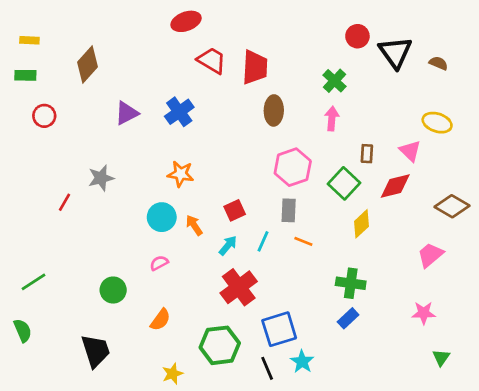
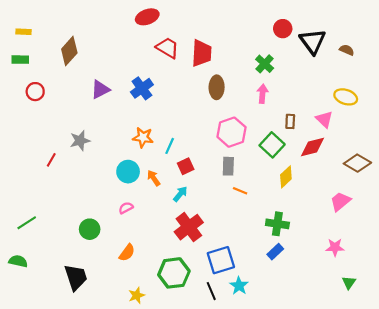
cyan line: (263, 241) -> (170, 146), moved
green semicircle: (23, 330) -> (18, 261), turned -54

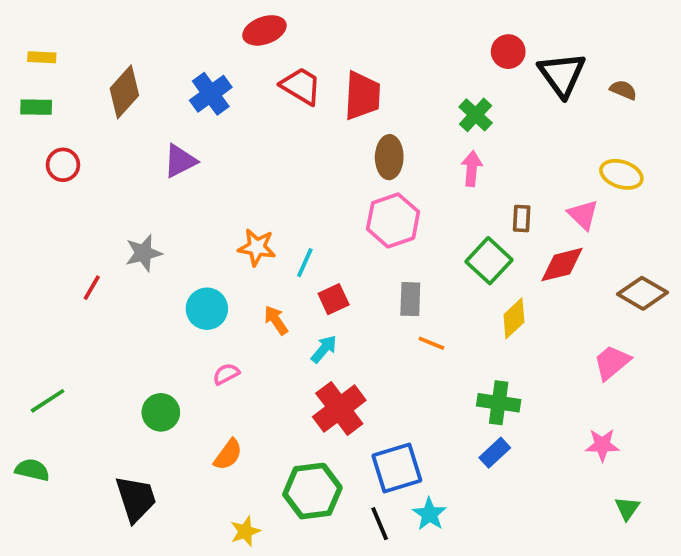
blue cross: (142, 88) -> (211, 94), moved
pink hexagon: (232, 132) -> (393, 220), moved
cyan circle: (128, 172) -> (207, 309), moved

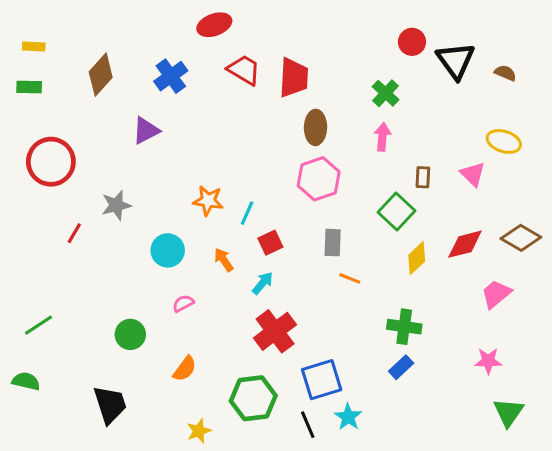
red circle: (63, 165) -> (51, 162), moved, size x1.8
red diamond: (562, 265) -> (465, 244), moved
green triangle: (627, 508) -> (508, 412), size x1.5

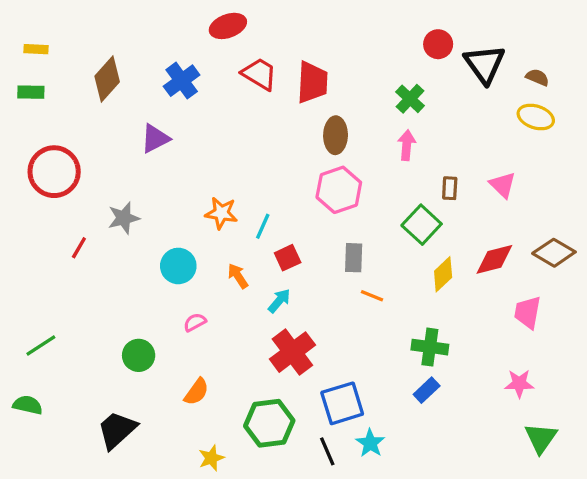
yellow ellipse: (504, 141) -> (536, 117), moved
pink trapezoid: (496, 294) -> (528, 312), turned -40
black trapezoid: (110, 404) -> (117, 430), turned -114

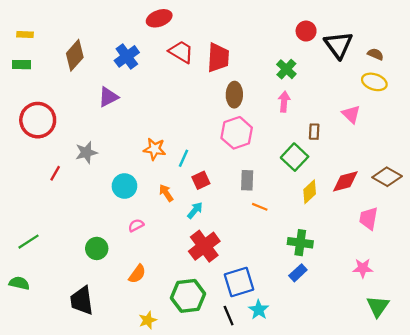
pink triangle: (503, 185) -> (351, 114), moved
black trapezoid: (117, 430) -> (82, 301), turned -56

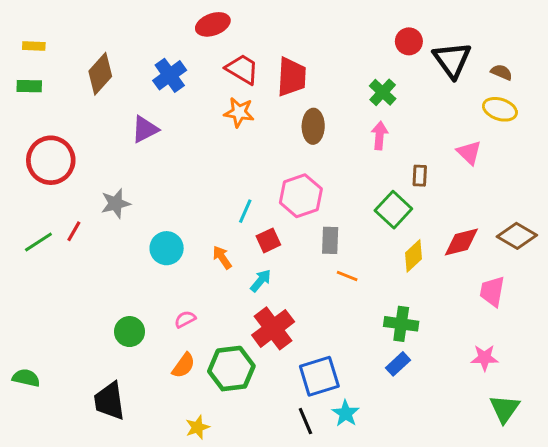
pink hexagon: (237, 133) -> (301, 196), moved
orange star: (155, 149) -> (239, 112), moved
pink semicircle: (136, 225) -> (185, 319), moved
green line: (28, 242) -> (38, 242), moved
green hexagon: (188, 296) -> (231, 369), moved

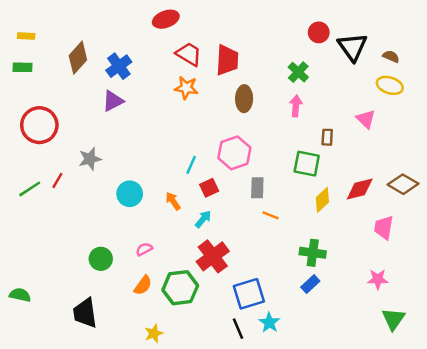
blue cross: (170, 75) -> (119, 66), moved
green square: (393, 210) -> (307, 164), turned -32

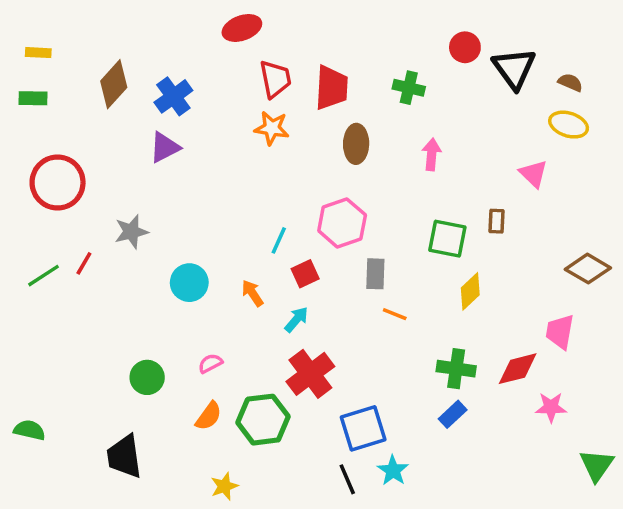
red trapezoid: (189, 54) -> (275, 79), turned 48
green cross: (298, 72) -> (409, 88), moved, turned -30
brown rectangle: (327, 137) -> (497, 221), moved
red diamond: (360, 189) -> (518, 369), moved
green triangle: (393, 319) -> (597, 465), moved

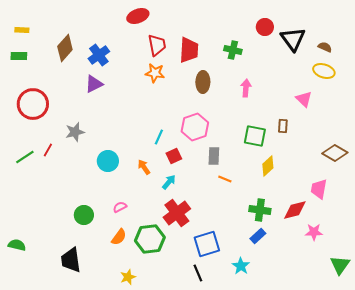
cyan star: (393, 470) -> (241, 266), moved

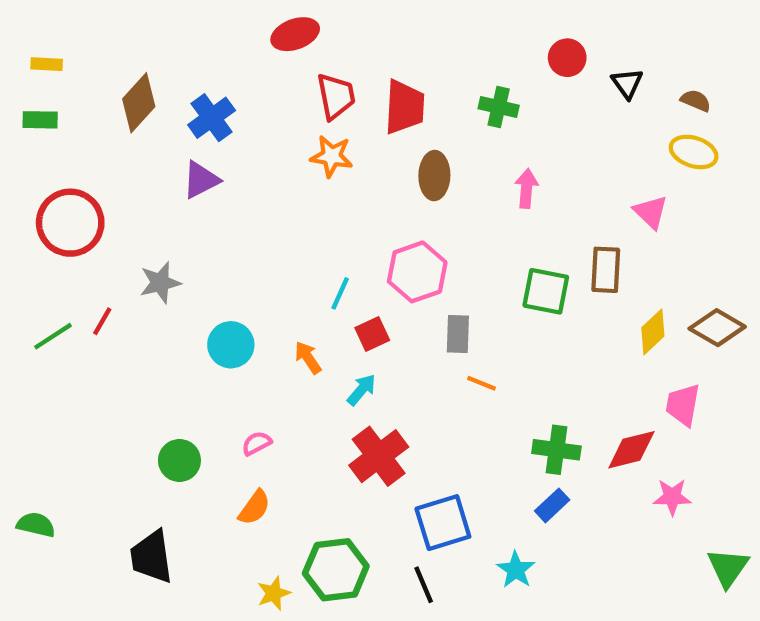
black triangle: (293, 39) -> (627, 83), size x0.6
brown rectangle: (283, 126) -> (606, 270), size x1.5
yellow diamond: (268, 166) -> (653, 332), moved
green hexagon: (150, 239) -> (336, 570), moved

